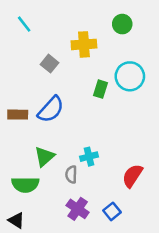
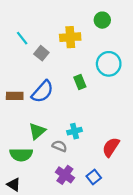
cyan line: (24, 24) -> (22, 38), moved
green rectangle: (101, 89) -> (80, 82), moved, turned -40
gray semicircle: (71, 174) -> (60, 146), turned 112

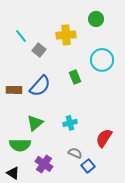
gray semicircle: (60, 146) -> (75, 153), moved
purple cross: (65, 175) -> (44, 164), moved

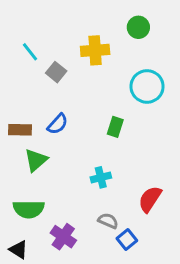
green rectangle: (75, 77) -> (115, 127), moved, turned 40
blue semicircle: (40, 86) -> (58, 124), size x0.7
green triangle: (35, 123) -> (36, 160), moved

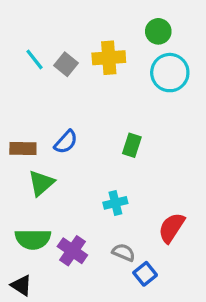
gray square: (56, 72) -> (66, 64), moved
cyan circle: (147, 86) -> (170, 73), moved
purple cross: (63, 237) -> (72, 251), moved

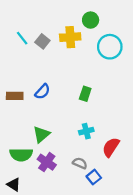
green circle: (158, 31) -> (91, 20), moved
green triangle: (41, 183) -> (41, 134), moved
cyan cross: (115, 203) -> (86, 131), moved

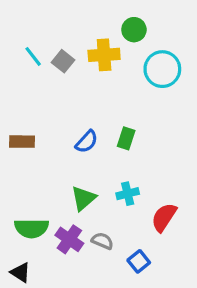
blue semicircle: (42, 92) -> (87, 142), moved
green triangle: (41, 134) -> (84, 198), moved
gray semicircle: (80, 163) -> (102, 241), moved

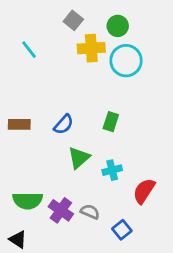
gray square: (63, 61) -> (73, 20), moved
cyan circle: (162, 69) -> (126, 61), moved
blue semicircle: (87, 142) -> (64, 124), moved
green triangle: (84, 198) -> (79, 158), moved

